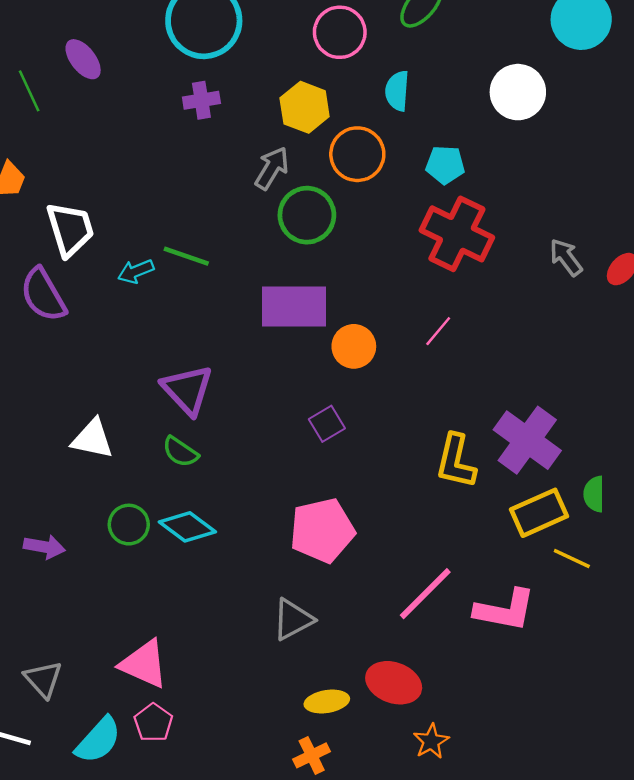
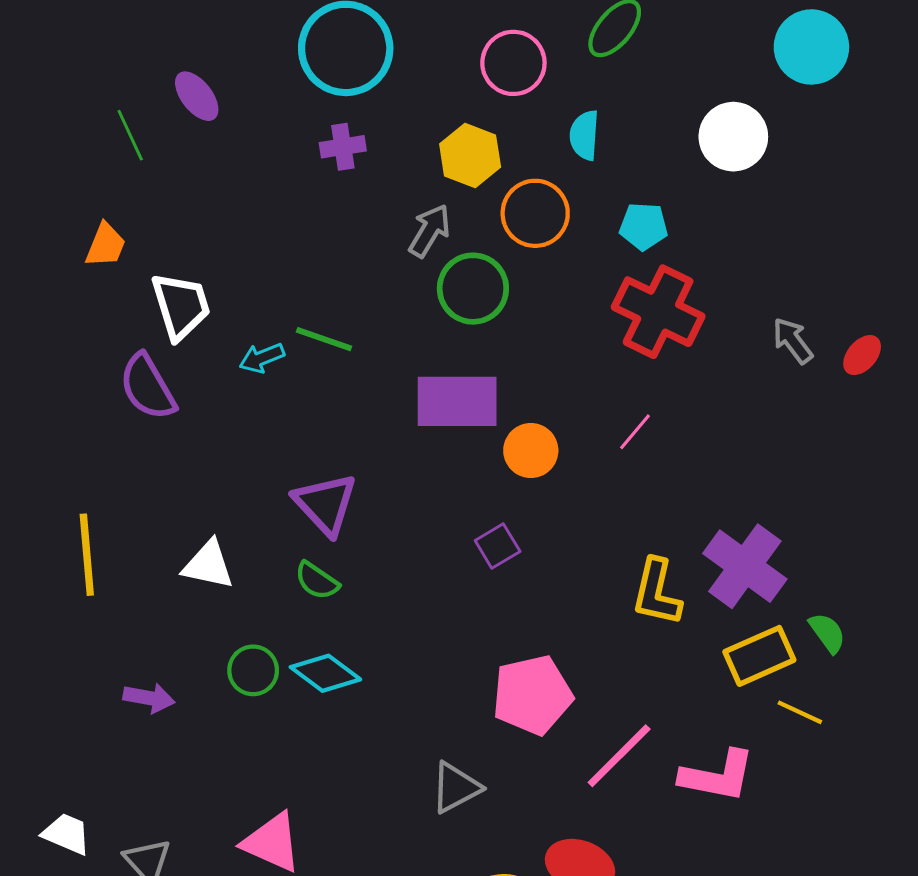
green semicircle: (594, 494) -> (827, 633), turned 144
pink pentagon: (322, 530) -> (532, 695), moved

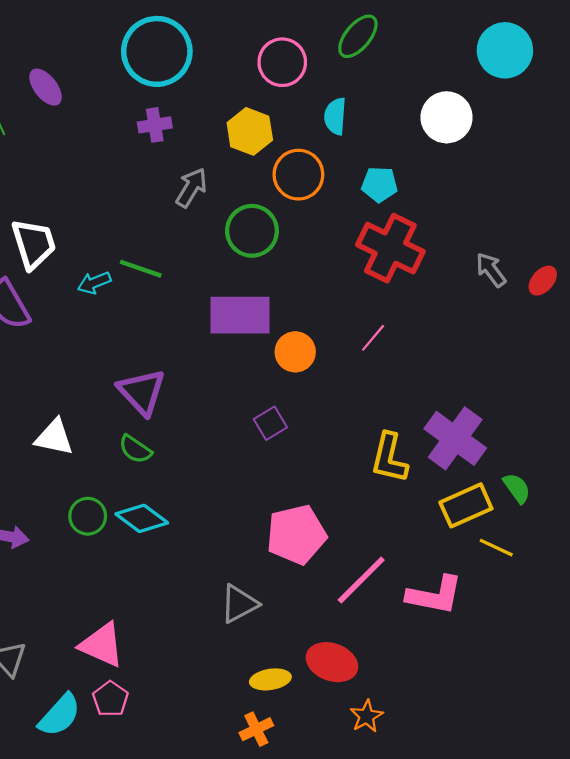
gray arrow: (430, 231) -> (191, 188), moved

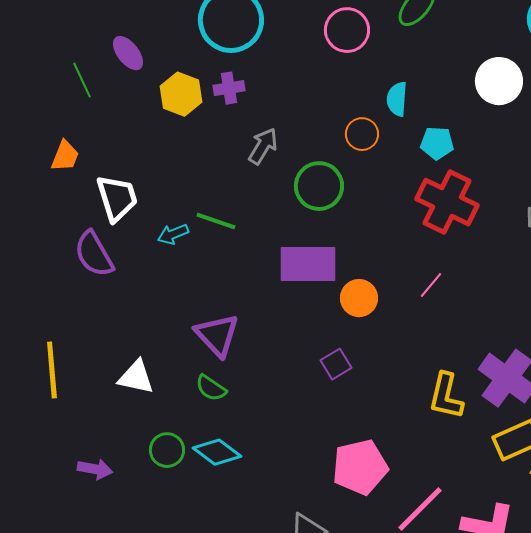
cyan semicircle: (335, 116) -> (397, 99), moved
yellow hexagon: (250, 131) -> (181, 94), moved
orange circle: (298, 175) -> (362, 134), size x0.7

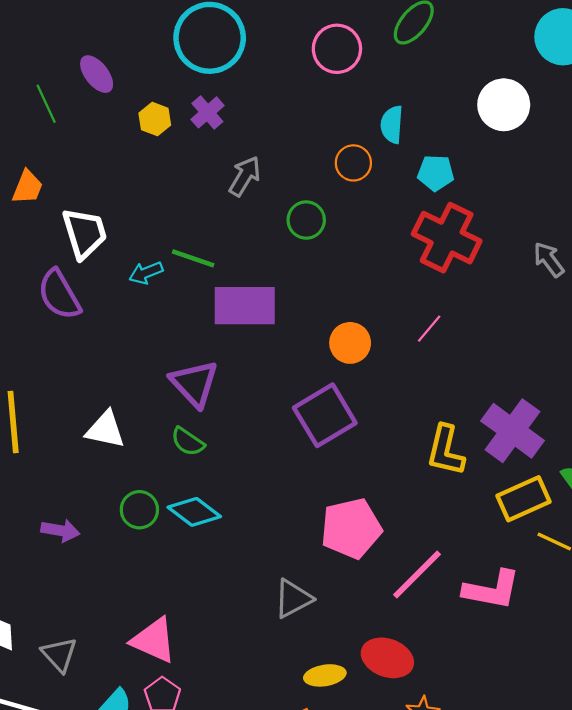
purple cross: (229, 88) -> (207, 112), turned -32
yellow hexagon: (181, 94) -> (155, 119), size x0.7
green circle: (319, 186) -> (306, 220), size x0.7
purple rectangle: (308, 264) -> (245, 306), moved
purple square: (336, 364) -> (325, 415), size x1.8

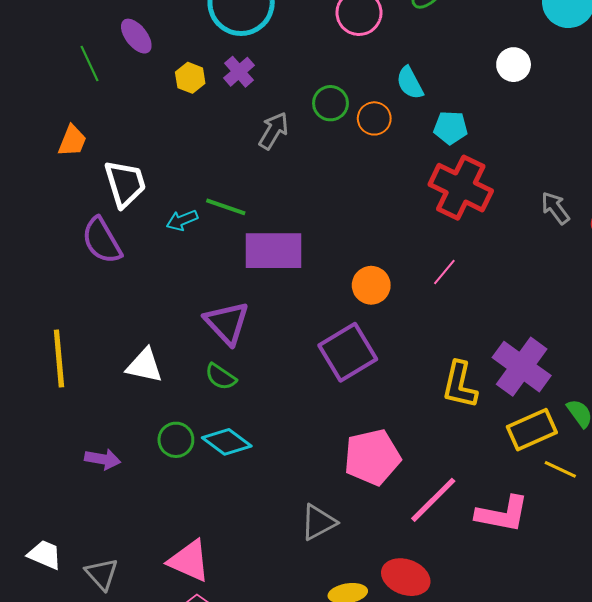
white circle: (504, 105) -> (514, 65), size x0.7
cyan semicircle: (392, 125) -> (410, 83), turned -32
green circle: (306, 220) -> (331, 103), moved

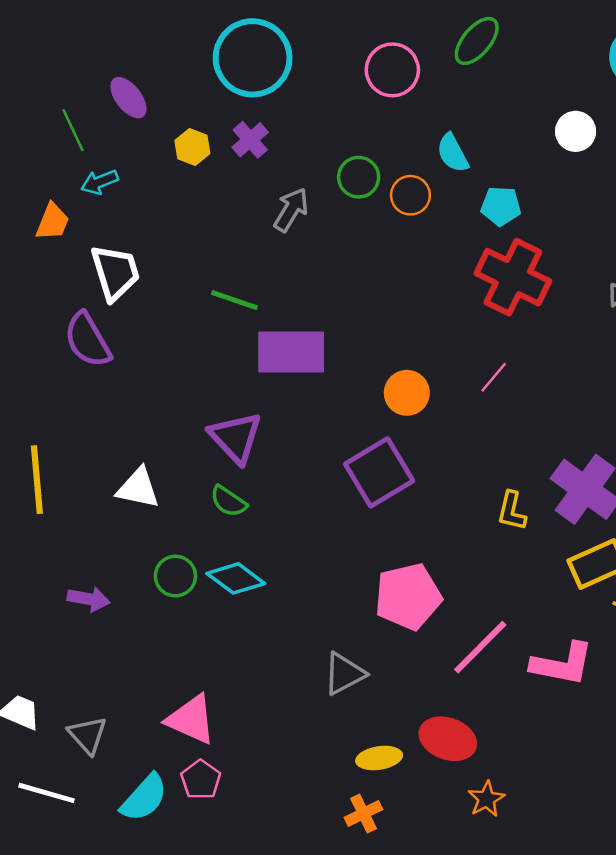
cyan arrow: (182, 220) -> (100, 182), moved
yellow L-shape: (460, 385) -> (512, 511), size x0.7

